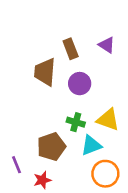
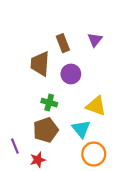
purple triangle: (107, 45) -> (95, 40), turned 35
green cross: (76, 122) -> (49, 103), moved
cyan triangle: (91, 145) -> (81, 129), turned -48

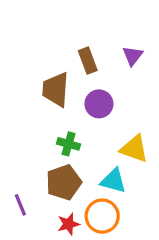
cyan triangle: (81, 129) -> (113, 181), turned -36
orange circle: (94, 154) -> (102, 216), moved
red star: (38, 160) -> (69, 224), moved

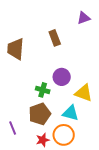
purple triangle: (133, 56) -> (84, 18), moved, turned 32
brown trapezoid: (56, 89) -> (16, 49), moved
purple circle: (99, 104) -> (62, 77), moved

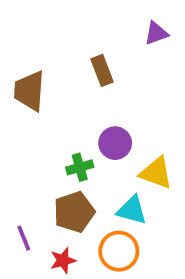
green cross: (43, 90) -> (80, 167), turned -32
red star: (43, 140) -> (63, 260), moved

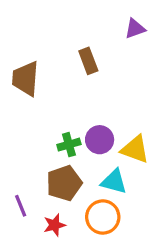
purple circle: (115, 143) -> (100, 140), moved

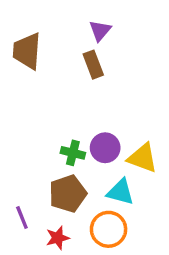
purple triangle: (135, 29) -> (100, 31), moved, turned -30
brown trapezoid: (25, 79) -> (27, 51), moved
green cross: (69, 145) -> (73, 153), turned 30

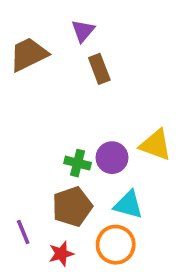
purple triangle: (100, 31) -> (83, 31), moved
brown trapezoid: (27, 51) -> (29, 54), turned 60
yellow triangle: (142, 158) -> (156, 145), moved

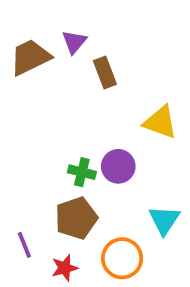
purple triangle: (83, 31) -> (74, 42), moved
yellow triangle: (156, 145) -> (160, 122), moved
cyan triangle: (128, 205) -> (164, 220), moved, turned 48

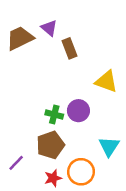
purple triangle: (74, 42) -> (49, 28), turned -30
purple line: (24, 245) -> (16, 163), turned 66
red star: (65, 268) -> (53, 178), moved

